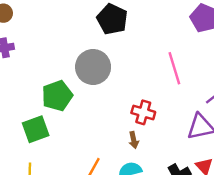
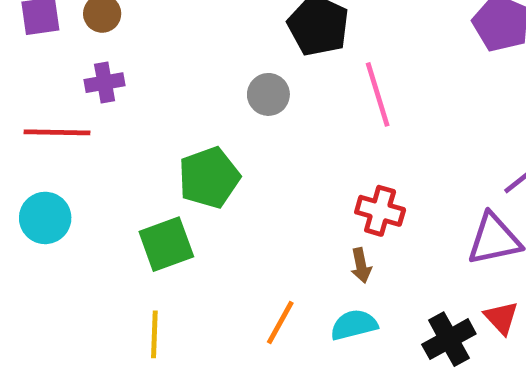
gray circle: (93, 67) -> (268, 94), moved, size x0.6
pink line: (174, 68) -> (378, 94), moved

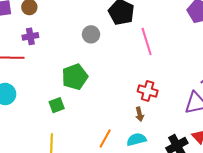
gray circle: (268, 94) -> (91, 34), moved
green square: (166, 244) -> (57, 105), size x0.7

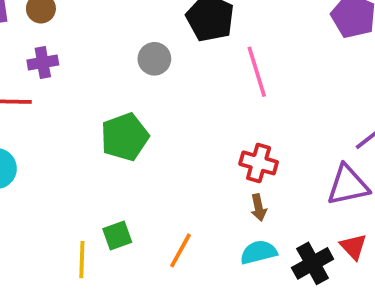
green square: (57, 105) -> (117, 236), moved
brown arrow: (140, 114) -> (259, 208), moved
cyan semicircle: (136, 139) -> (259, 252), moved

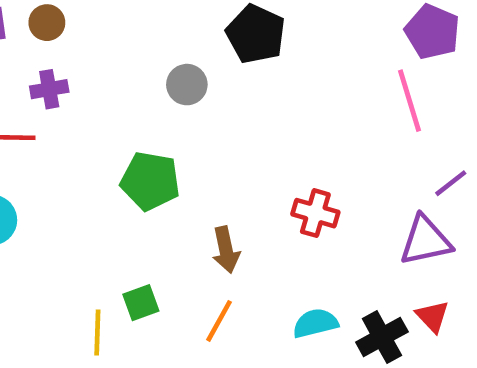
pink line: (257, 72) -> (409, 101), moved
green pentagon: (125, 137) -> (150, 181), turned 30
brown arrow: (259, 208) -> (226, 250), moved, size x1.4

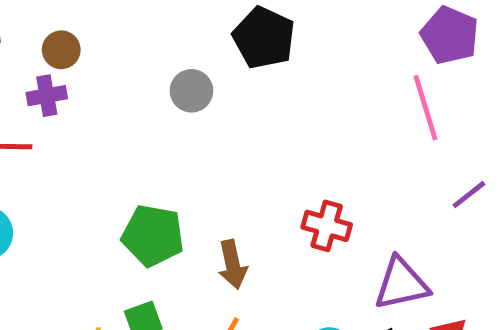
brown circle: (47, 23) -> (61, 50), moved
green pentagon: (150, 181) -> (153, 236), moved
purple triangle: (426, 241) -> (401, 284), moved

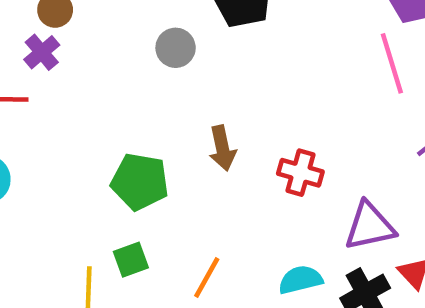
purple cross: (47, 96) -> (42, 52), turned -30
brown arrow: (233, 264) -> (222, 148), moved

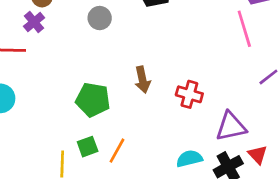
gray circle: (176, 48) -> (100, 18), moved
orange line: (207, 277) -> (117, 151), moved

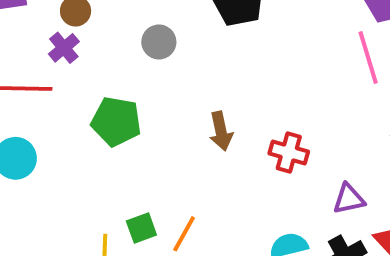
green pentagon: (93, 100) -> (116, 121), moved
purple triangle: (231, 126) -> (349, 199), size x0.7

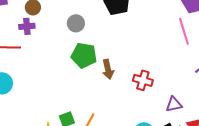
purple cross: (64, 48) -> (27, 26), turned 35
green pentagon: (116, 121) -> (84, 55), moved

